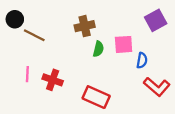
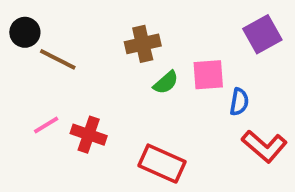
green semicircle: (98, 49) -> (166, 82), turned 35
pink line: (27, 74) -> (46, 125), turned 56

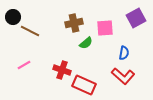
pink square: (208, 75) -> (105, 28), moved
red cross: (89, 135) -> (62, 70), moved
red L-shape: (264, 146) -> (123, 76), moved

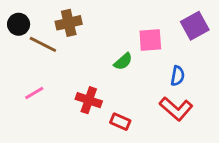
brown cross: (74, 23) -> (69, 23), moved
red rectangle: (84, 85) -> (120, 122), size x0.6

